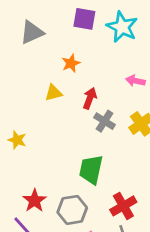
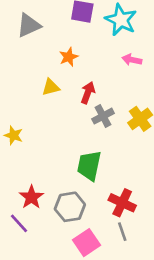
pink arrow: (135, 81) -> (132, 60), moved
gray cross: (105, 121) -> (103, 116), turned 30
red cross: (123, 206) -> (122, 203), turned -35

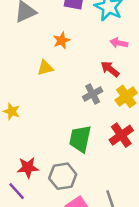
red arrow: (88, 93) -> (110, 69), moved, turned -72
red star: (31, 197) -> (28, 167), turned 30
red cross: (122, 203) -> (121, 135), moved, turned 30

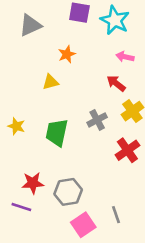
gray cross: (93, 94) -> (97, 120), moved
green trapezoid: (80, 139) -> (57, 133), moved
purple line: (17, 191) -> (21, 207), turned -30

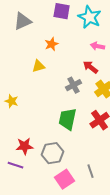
gray cross: (97, 120) -> (74, 85), moved
green trapezoid: (57, 133) -> (68, 119), moved

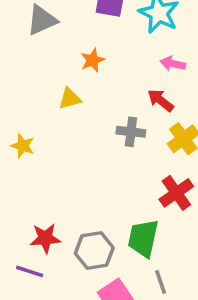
gray cross: (74, 85) -> (131, 132), turned 35
yellow star: (12, 101) -> (23, 146), moved
green trapezoid: (68, 119) -> (143, 238), moved

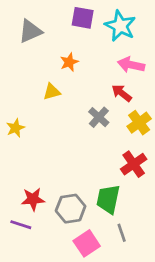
pink arrow: (173, 64) -> (131, 65), size x1.4
gray cross: (131, 132) -> (99, 117), turned 35
yellow star: (23, 146) -> (15, 128), turned 30

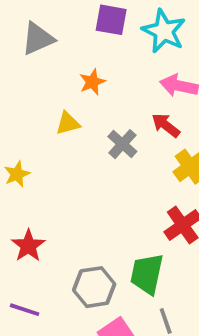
gray cross: (99, 117) -> (122, 144), moved
red star: (33, 199) -> (28, 246), moved, turned -30

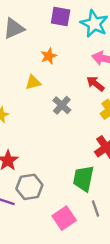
gray cross: (122, 144) -> (62, 105), moved
gray hexagon: (94, 287) -> (29, 187), moved

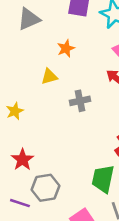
gray cross: (62, 105) -> (80, 101), turned 36

